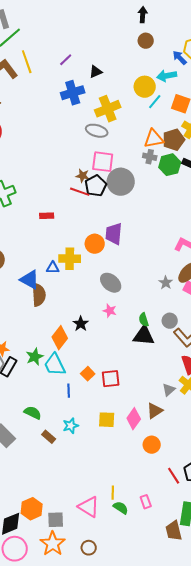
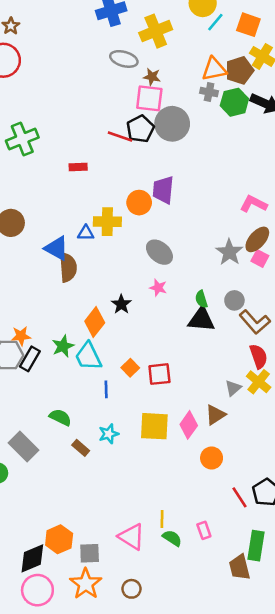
gray ellipse: (97, 131) -> (124, 59), moved
brown star: (83, 176) -> (152, 77), moved
gray star: (166, 283) -> (229, 252), size x1.5
yellow square: (107, 420) -> (154, 426), size x1.4

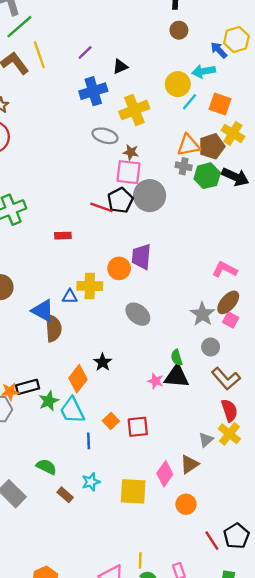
pink star: (158, 288) -> (155, 381), moved
gray circle: (234, 300) -> (211, 347), moved
black rectangle: (30, 359) -> (28, 387), moved, turned 45
yellow square: (154, 426) -> (133, 491), moved

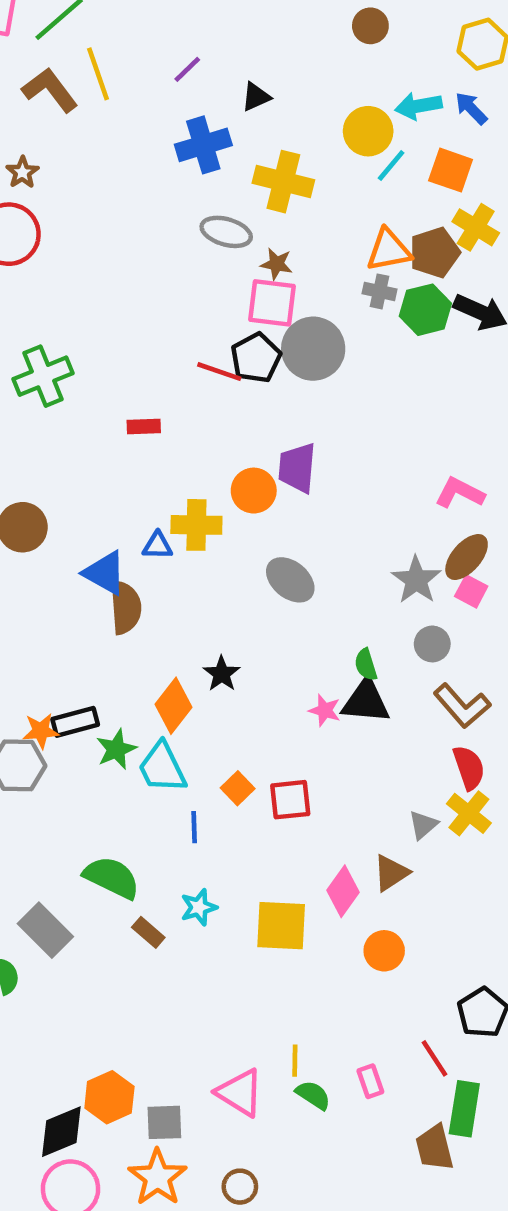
blue arrow: (219, 50) -> (471, 108), moved
yellow cross: (134, 110) -> (283, 182), turned 36
green semicircle: (46, 467) -> (112, 878), size x1.4
red line: (212, 541) -> (435, 1058), moved

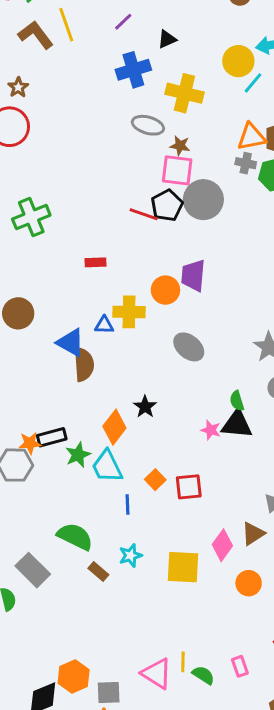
red rectangle: (144, 426) -> (95, 262), moved
yellow line: (295, 1061) -> (183, 662), moved

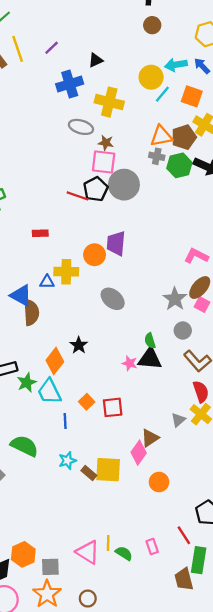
purple line: (123, 22) -> (52, 48), moved
brown triangle: (253, 534) -> (150, 438), moved
brown rectangle: (98, 571) -> (89, 473), moved

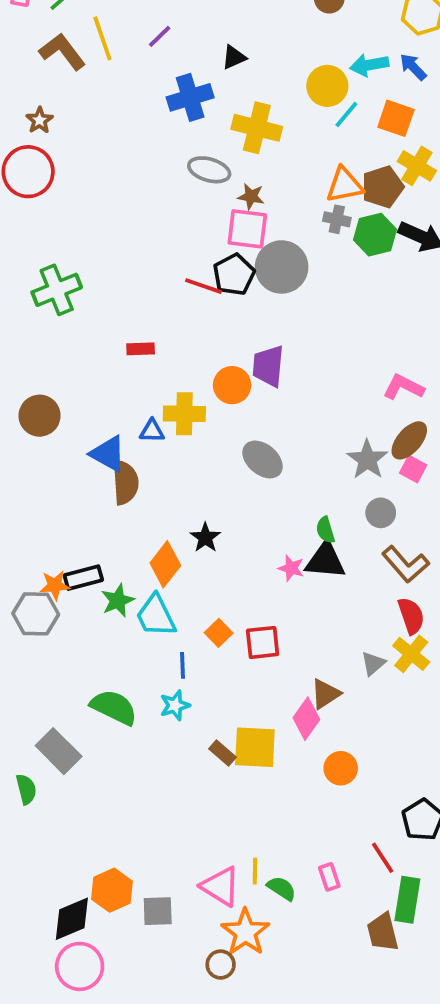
cyan star: (67, 461) -> (175, 705), moved
orange star: (47, 594) -> (245, 932), moved

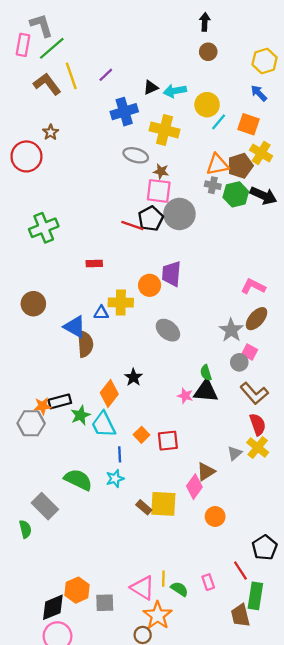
cyan arrow: (369, 65) -> (175, 91), moved
brown star: (40, 120) -> (51, 132), moved
pink square: (413, 469) -> (250, 352), moved

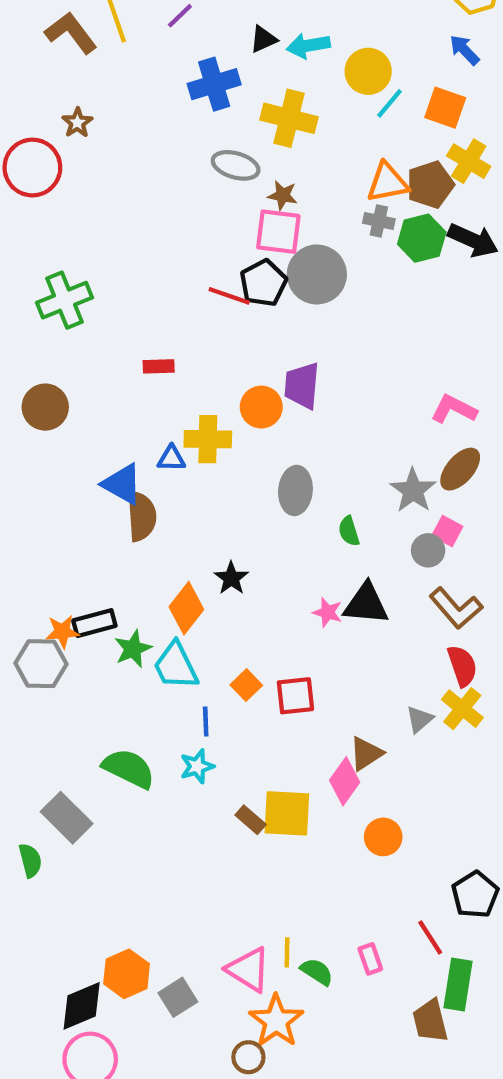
brown circle: (33, 304) -> (45, 407), moved
gray ellipse: (168, 330) -> (295, 490), turned 55
green semicircle: (206, 373) -> (349, 531), moved
gray square: (105, 603) -> (178, 997), turned -30

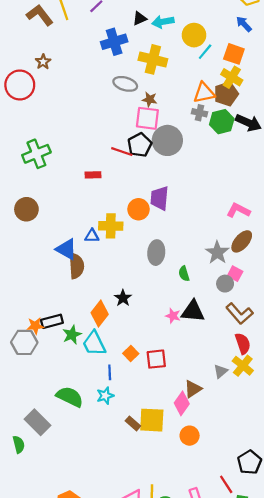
yellow cross: (469, 161) -> (232, 77), moved
red rectangle: (159, 366) -> (93, 175), moved
orange circle: (383, 837) -> (190, 436), moved

